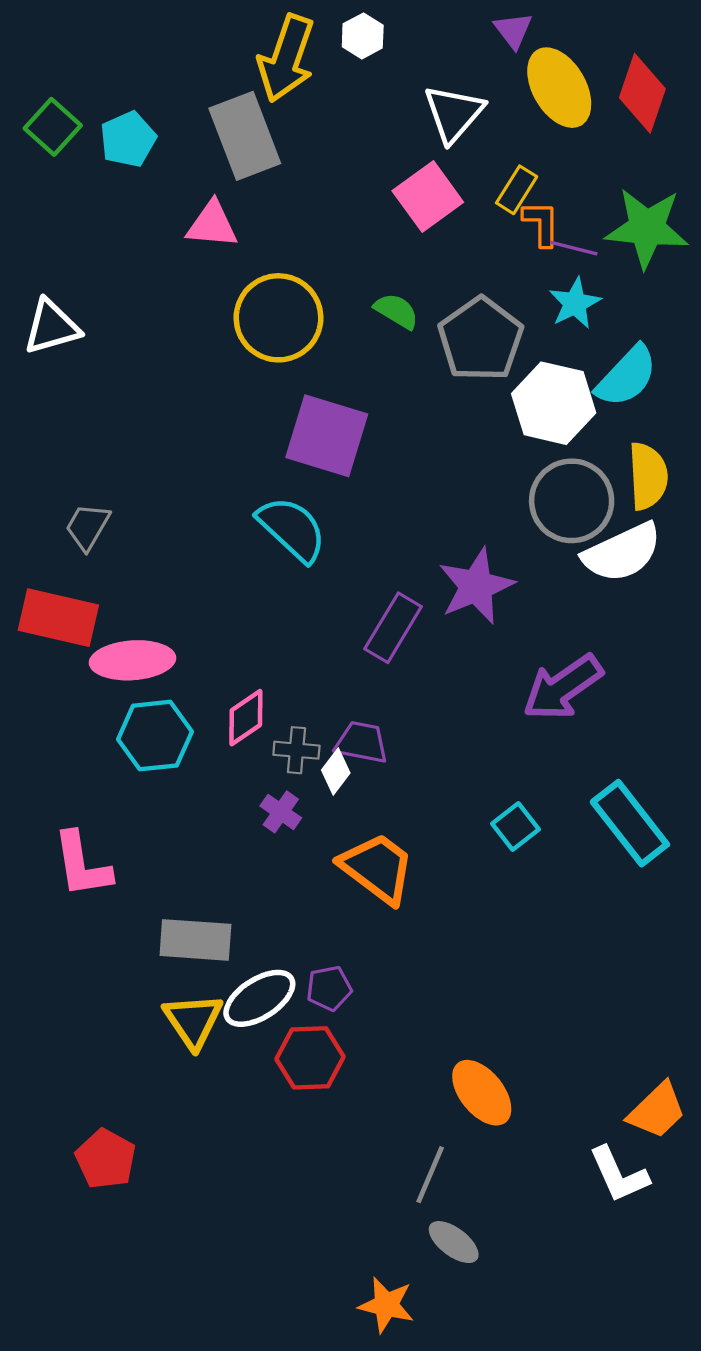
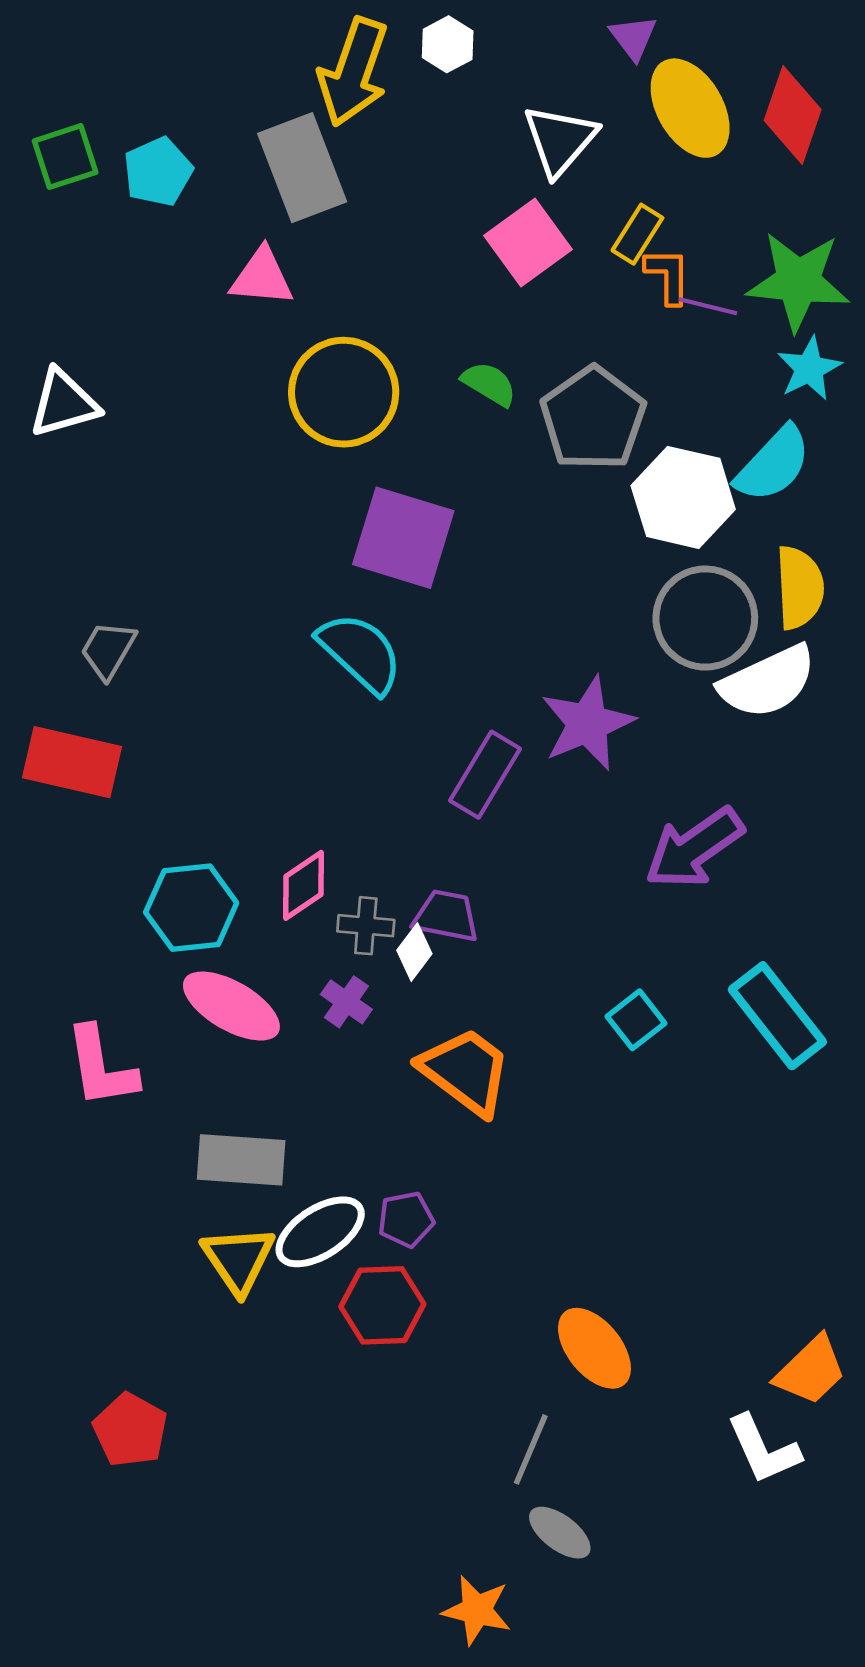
green square: (53, 127) -> (65, 157), turned 30
cyan star: (575, 303) -> (809, 369), moved
pink ellipse: (133, 660) -> (231, 1006), moved, turned 34

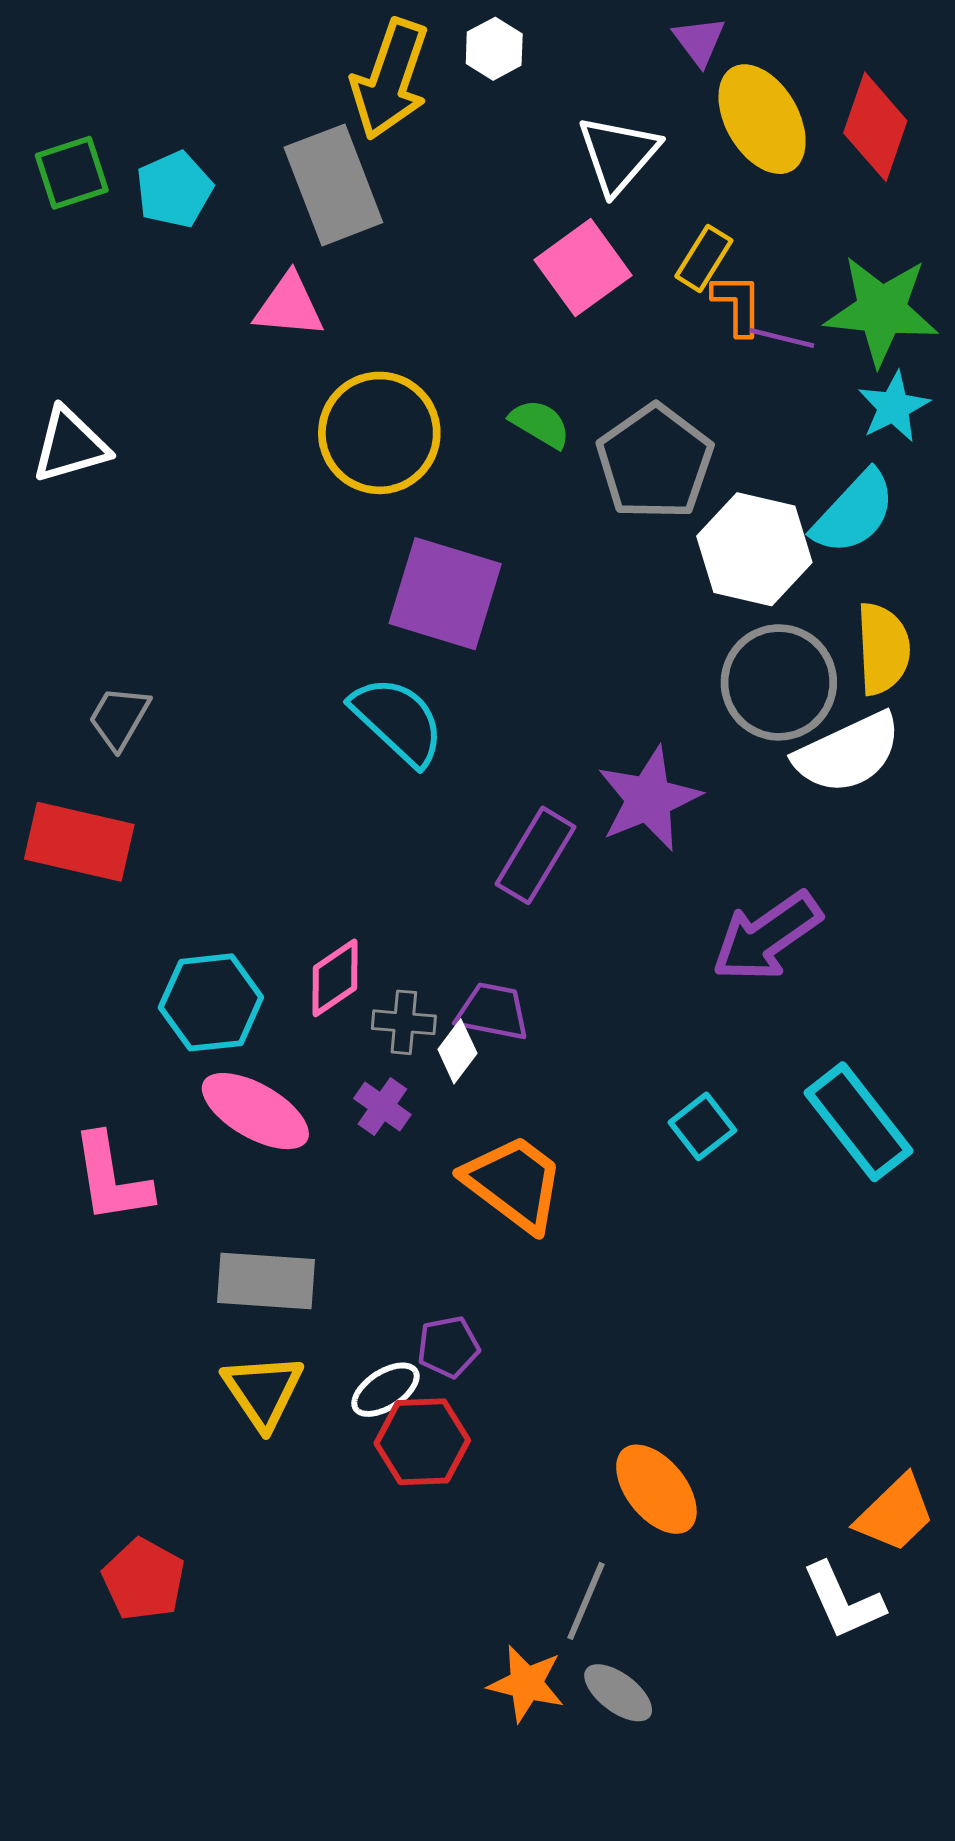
white ellipse: (320, 1232) -> (385, 1390), moved, size x0.7
orange star: (477, 1610) -> (526, 1684), moved

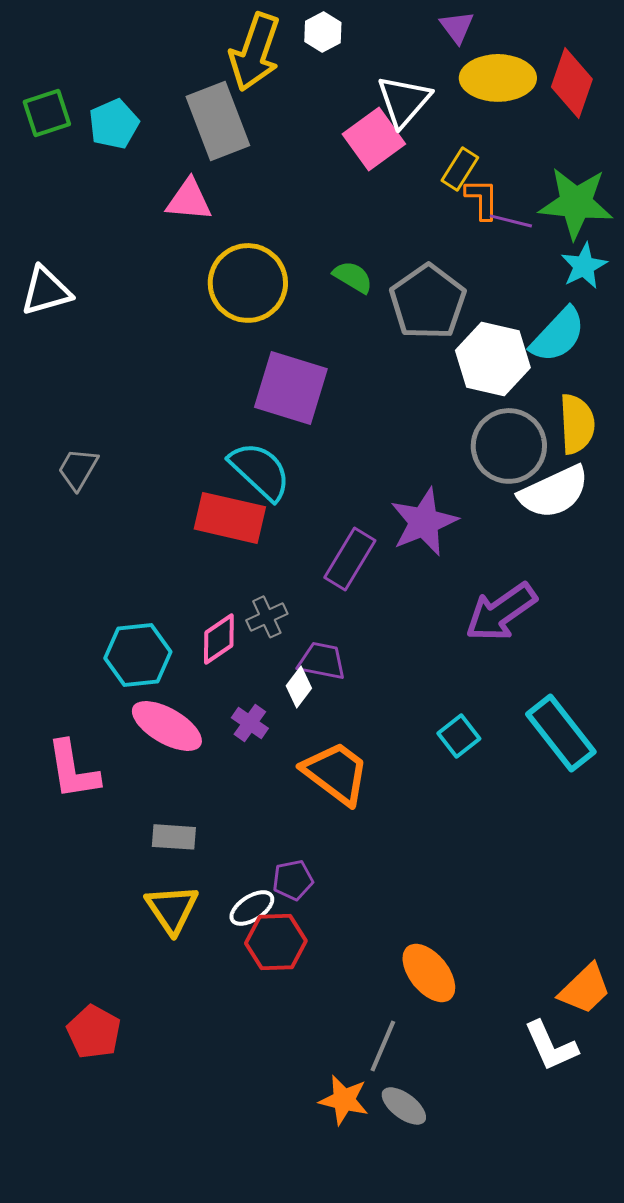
yellow ellipse: (762, 119) -> (498, 78), turned -60
pink square: (583, 268) -> (374, 139), moved
red rectangle: (79, 842) -> (230, 518), moved
gray cross: (404, 1022) -> (267, 617), moved, turned -30
gray rectangle: (266, 1281) -> (174, 837), size x0.7

